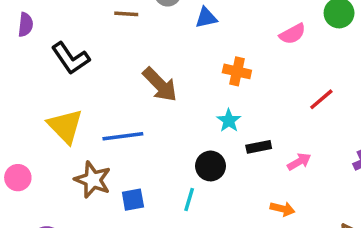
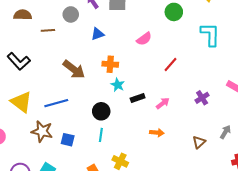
blue triangle: (206, 18) -> (98, 34), moved
pink semicircle: (292, 34) -> (144, 39), moved
orange cross: (237, 71) -> (110, 64), moved
black circle: (211, 166) -> (101, 111), moved
blue square: (133, 200) -> (68, 140), turned 32

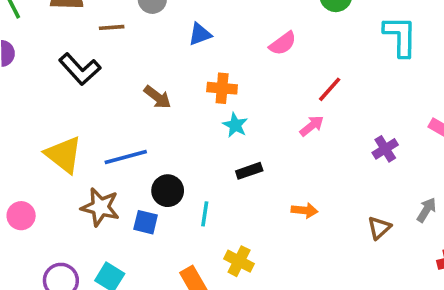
black L-shape: (19, 61) -> (80, 69), moved
brown arrow: (74, 69) -> (157, 97), size x0.7
black rectangle: (138, 98) -> (249, 171), moved
pink arrow: (163, 103) -> (312, 126), moved
black circle: (101, 111) -> (168, 191), moved

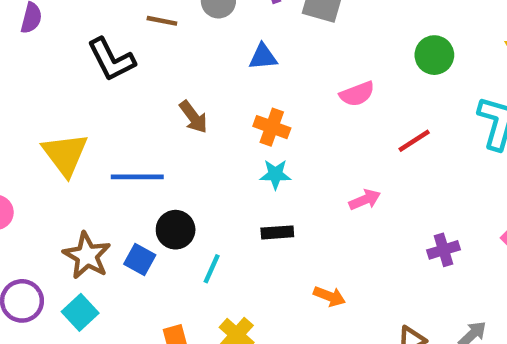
red line: (330, 89) -> (414, 141), moved
cyan star: (235, 125) -> (275, 174), turned 30
brown star: (100, 207) -> (87, 256), moved

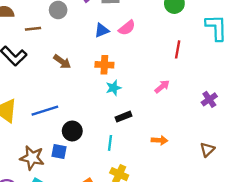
blue triangle: (263, 57) -> (102, 30), moved
pink semicircle: (357, 94) -> (127, 28), moved
brown arrow: (193, 117) -> (62, 62), moved
red line: (414, 141) -> (178, 49), turned -30
cyan line: (212, 269) -> (110, 143), moved

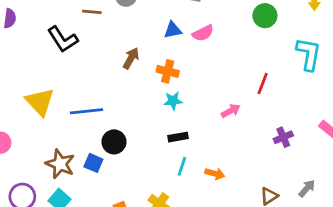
red line: (178, 49) -> (263, 83), moved
brown arrow: (62, 62) -> (131, 58), moved, turned -108
cyan line: (110, 143) -> (182, 166), moved

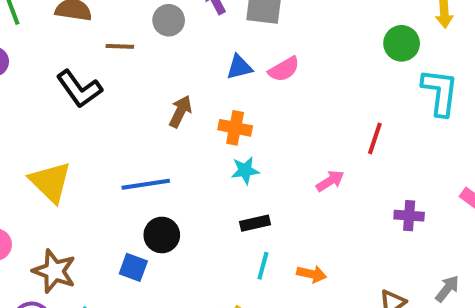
green circle: (265, 16) -> (402, 43), moved
blue line: (87, 111) -> (146, 184), moved
purple cross: (283, 137) -> (409, 216), turned 30
brown star: (60, 164) -> (54, 271), moved

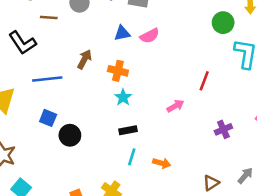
cyan star: (245, 170) -> (123, 97), turned -30
blue line: (146, 184) -> (47, 79), moved
purple cross: (409, 216) -> (223, 129), turned -30
blue square: (133, 267) -> (48, 118), moved

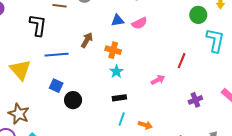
black L-shape: (22, 43) -> (38, 25), turned -140

